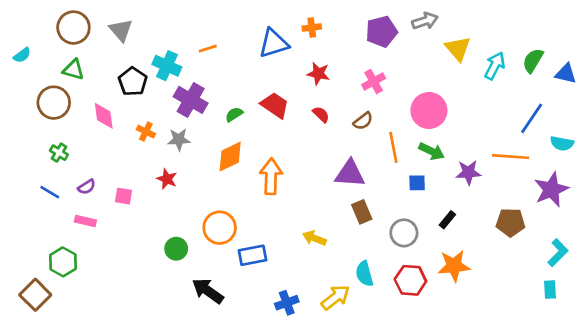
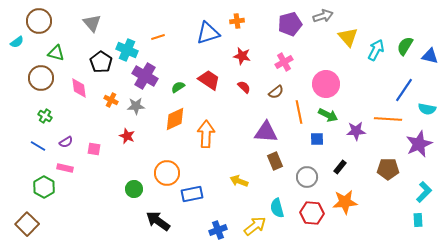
brown circle: (73, 28) -> (39, 21), moved
green hexagon: (63, 262) -> (44, 187), moved

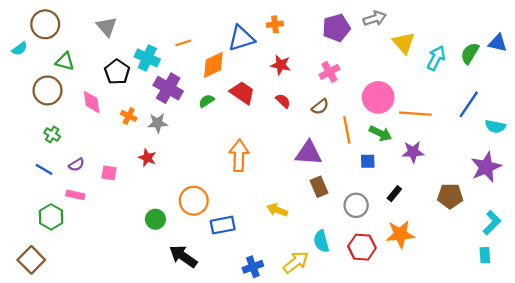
blue triangle: (430, 56) -> (498, 43), moved
orange diamond: (175, 119) -> (213, 65), moved
orange line: (388, 119) -> (415, 114), moved

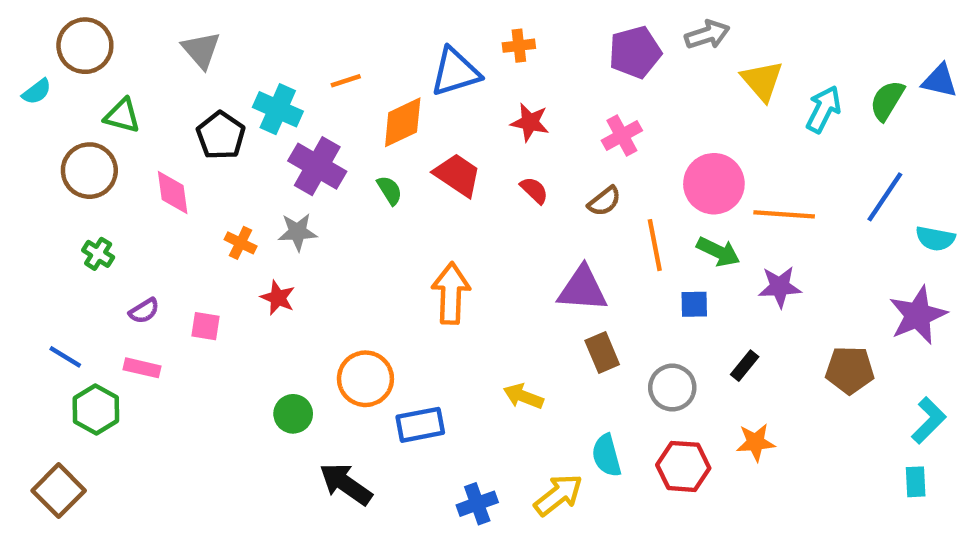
green semicircle: (206, 101) -> (390, 190), turned 91
orange cross: (129, 116) -> (241, 243), moved
blue line: (44, 169) -> (65, 357), moved
orange star: (400, 234) -> (756, 442), size x0.7

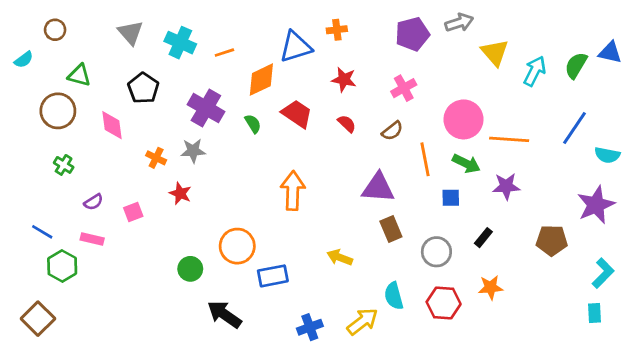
brown circle: (85, 46) -> (55, 30), size x0.6
cyan cross: (278, 109) -> (180, 43), moved
pink square: (205, 326) -> (133, 212), turned -30

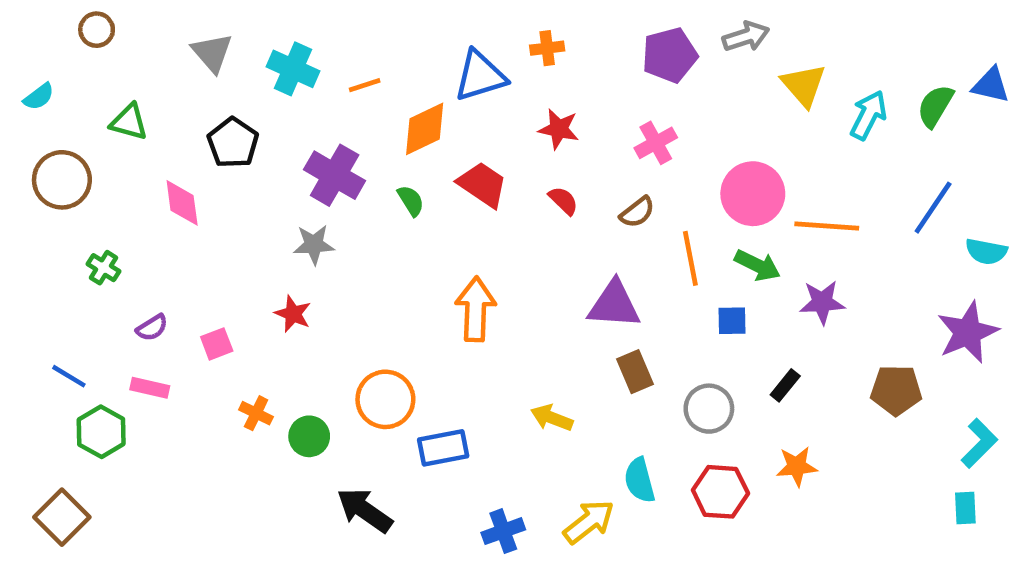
brown circle: (55, 30) -> (97, 30), moved
brown circle: (58, 111) -> (62, 180), moved
orange cross: (156, 158) -> (256, 413), moved

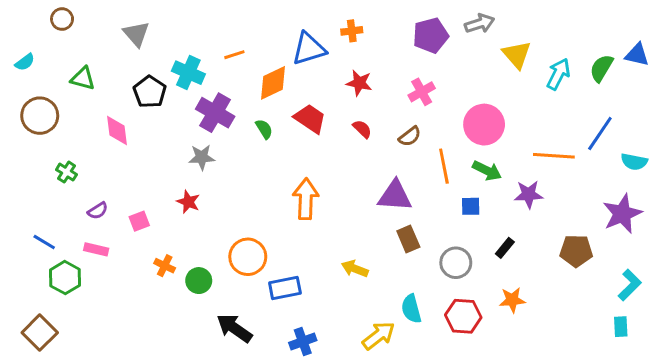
cyan cross: (293, 69) -> (188, 73), moved
orange line: (827, 226) -> (554, 156), moved
blue cross: (503, 531) -> (303, 341), moved

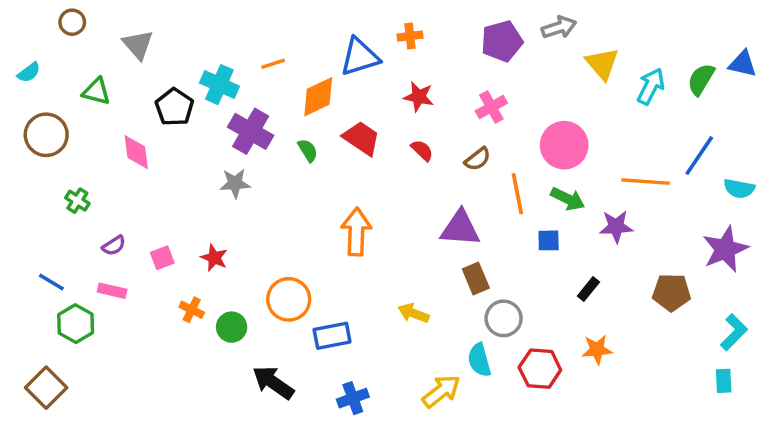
gray triangle: (136, 34) -> (138, 45), moved
red star: (188, 202) -> (214, 258), moved
gray circle: (456, 263) -> (504, 318), moved

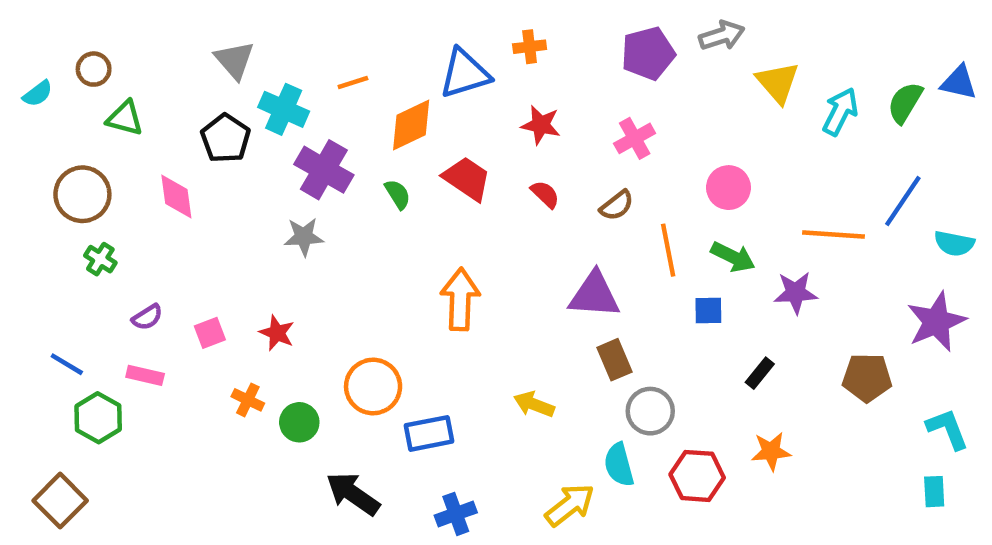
brown circle: (72, 22) -> (94, 69), moved
gray triangle: (138, 45) -> (234, 60), moved
brown circle: (46, 135) -> (82, 194), moved
pink circle: (564, 145) -> (728, 188), size x0.7
cyan L-shape: (734, 332) -> (948, 429), turned -66

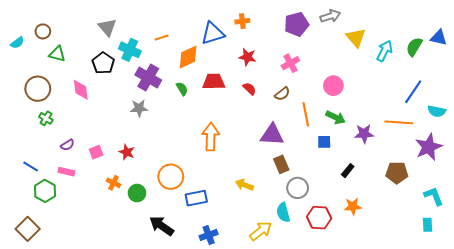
red trapezoid: (467, 179) -> (214, 82), turned -35
orange line: (834, 234) -> (399, 122), moved

